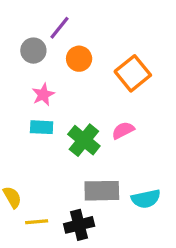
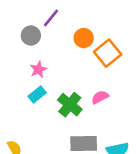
orange circle: (79, 59) -> (84, 38), moved
cyan rectangle: (42, 127) -> (37, 95), turned -42

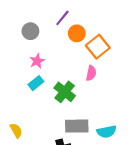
purple line: (51, 18) -> (62, 18), moved
pink semicircle: (100, 97) -> (91, 73), moved, turned 128

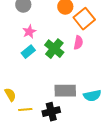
green cross: (65, 92) -> (54, 49), moved

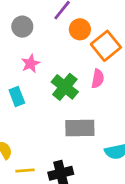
cyan rectangle: (28, 52) -> (17, 96), moved, turned -72
gray rectangle: (65, 91) -> (80, 128), moved

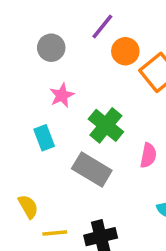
pink semicircle: (98, 79) -> (148, 155), moved
gray rectangle: (80, 128) -> (92, 169), moved, turned 32

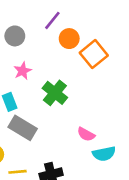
pink semicircle: (148, 155) -> (86, 134), moved, turned 108
gray rectangle: (92, 169) -> (23, 128), moved

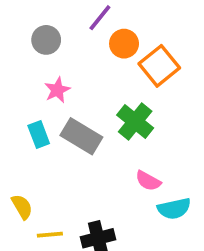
green cross: (55, 93) -> (135, 121), moved
gray rectangle: (23, 128) -> (81, 136), moved

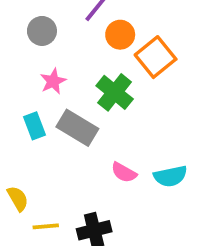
green cross: (135, 121) -> (115, 92), moved
pink semicircle: (148, 181) -> (124, 172), moved
cyan semicircle: (174, 209) -> (170, 176), moved

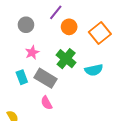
orange square: (156, 57) -> (100, 33), moved
pink semicircle: (124, 172) -> (47, 103), moved, turned 32
cyan semicircle: (170, 176) -> (94, 70), moved

